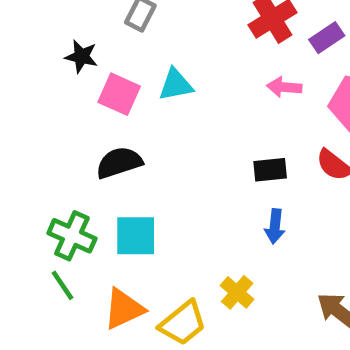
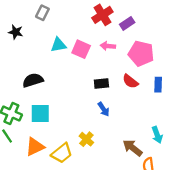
pink square: (119, 94) -> (81, 49), moved
blue arrow: (275, 226) -> (104, 109), turned -40

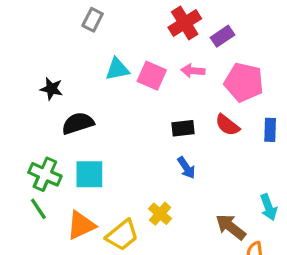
black star: (16, 32) -> (51, 89), moved

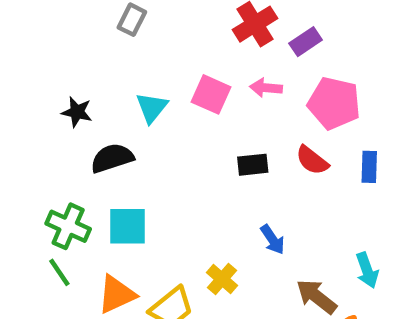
cyan triangle: (117, 69) -> (152, 108), moved, turned -40
blue arrow: (186, 168) -> (273, 239), moved

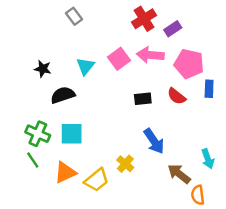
gray rectangle: (132, 20) -> (74, 16), turned -63
pink arrow: (266, 88) -> (150, 55), size x1.5
pink square: (211, 94) -> (119, 59), turned 30
blue rectangle: (369, 167) -> (209, 89), moved
blue arrow: (273, 239) -> (154, 141), size x1.5

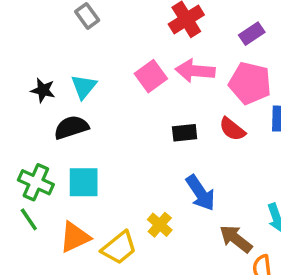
purple rectangle: (173, 29) -> (252, 34), moved
cyan triangle: (85, 66) -> (84, 87), moved

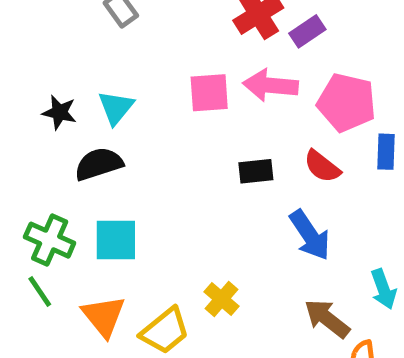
purple rectangle: (252, 34) -> (307, 31), moved
pink square: (151, 76) -> (209, 93), turned 32
blue arrow: (200, 193) -> (310, 235), moved
orange triangle: (75, 237) -> (104, 316), turned -44

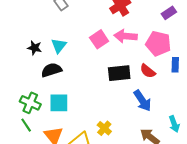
purple rectangle: (307, 31) -> (169, 13), moved
pink square: (209, 93) -> (99, 39), turned -30
black rectangle: (256, 171) -> (119, 73), size x1.5

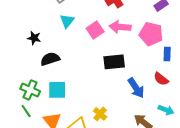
cyan triangle: (59, 46) -> (67, 21), moved
red semicircle: (148, 71) -> (161, 79), moved
cyan arrow: (174, 124) -> (166, 110), turned -49

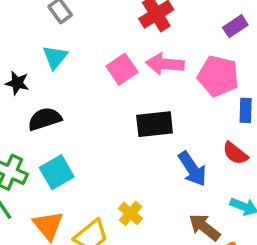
cyan triangle: (67, 21) -> (55, 57), moved
cyan square: (57, 90) -> (57, 172), turned -30

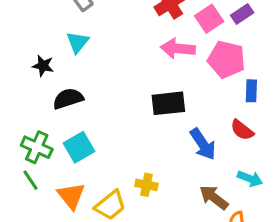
pink square: (122, 69) -> (209, 19), moved
yellow cross: (131, 213) -> (146, 185), turned -30

